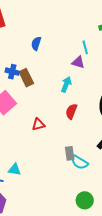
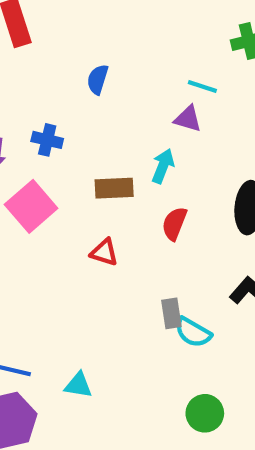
cyan line: (85, 47) -> (202, 87), turned -56
brown rectangle: (26, 78) -> (114, 188), moved, turned -66
red triangle: (38, 124) -> (104, 252), turned 32
cyan triangle: (15, 170) -> (78, 385), moved

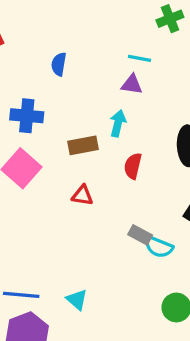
blue cross: (47, 140) -> (27, 116), size x1.4
gray rectangle: (171, 313) -> (140, 235), turned -45
cyan triangle: (78, 385) -> (77, 300), turned 40

